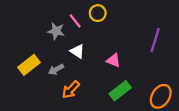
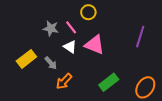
pink line: (75, 21) -> (71, 27), moved
pink triangle: (113, 60) -> (94, 45), moved, size x1.5
gray arrow: (56, 69) -> (51, 63), turned -104

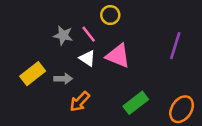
gray arrow: (51, 63) -> (63, 79), turned -48

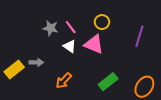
yellow circle: (110, 15) -> (102, 22), moved
yellow rectangle: (33, 74) -> (14, 69), moved
gray arrow: (63, 79) -> (36, 62), moved

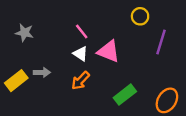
yellow circle: (102, 22) -> (140, 16), moved
gray star: (50, 28) -> (24, 33), moved
orange arrow: (64, 81) -> (80, 81), moved

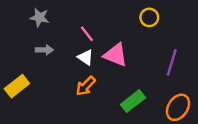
gray star: (24, 33) -> (39, 17), moved
purple line: (161, 42) -> (172, 62), moved
gray arrow: (42, 72) -> (44, 50), moved

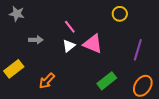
gray star: (39, 17) -> (17, 14), moved
white triangle: (86, 57) -> (69, 46), turned 48
orange arrow: (86, 86) -> (47, 81), moved

